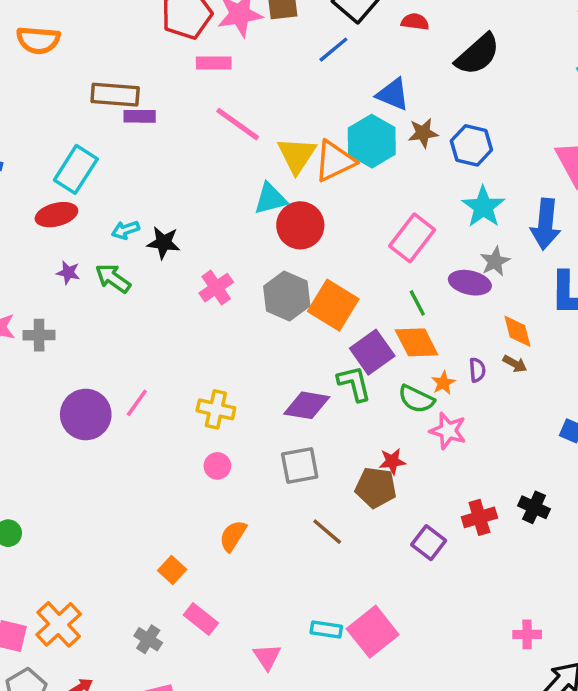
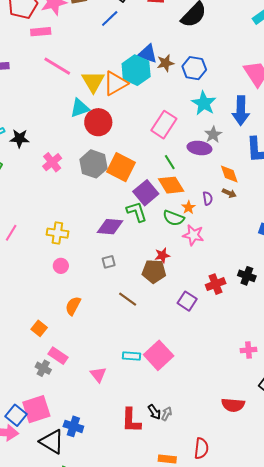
blue triangle: (393, 94) -> (147, 54), moved
gray square: (300, 465) -> (109, 262), size x0.6
gray cross: (148, 639) -> (43, 368), moved

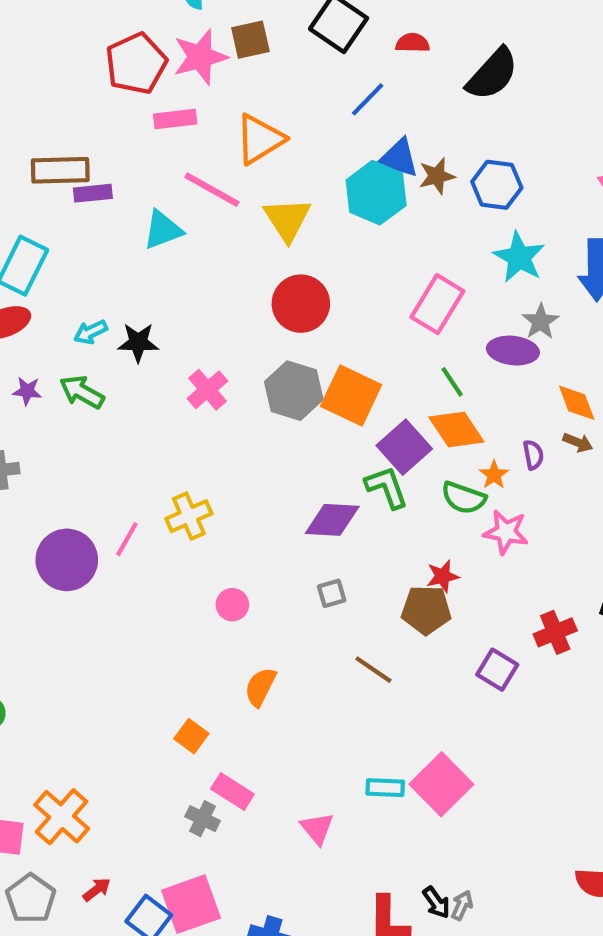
blue line: (110, 19) -> (368, 99), moved
orange triangle: (115, 83) -> (260, 139), moved
cyan triangle: (80, 108) -> (163, 230), moved
yellow cross: (57, 233) -> (189, 516), moved, turned -30

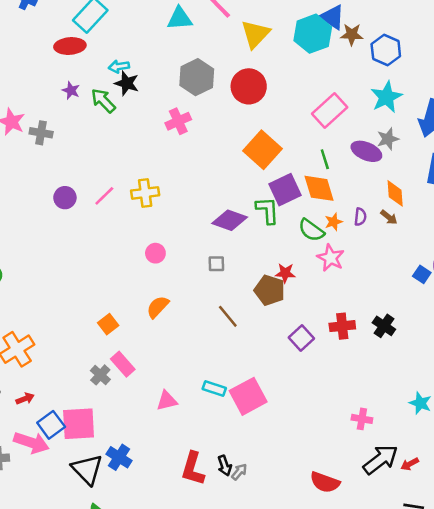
black star: (138, 342) -> (127, 83), moved
gray hexagon: (294, 391) -> (197, 77), moved
purple circle: (67, 560) -> (65, 198), size x0.6
pink triangle: (317, 828) -> (167, 401), turned 40

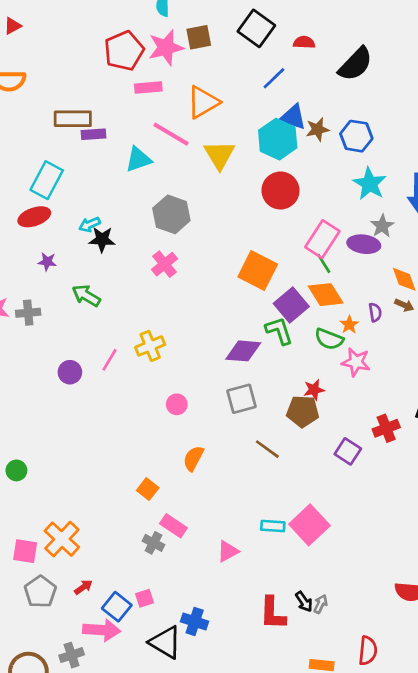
red circle: (249, 86) -> (280, 190), moved
green arrow: (103, 101) -> (86, 296), moved
pink rectangle: (330, 111) -> (322, 239), moved
gray square: (216, 264) -> (241, 399), size x1.6
pink square: (79, 424) -> (144, 598), size x0.5

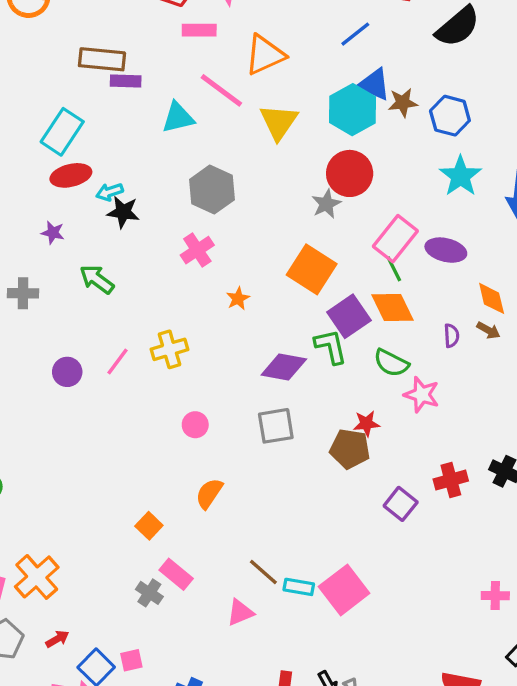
red ellipse: (34, 217) -> (71, 175), moved
gray star: (382, 226) -> (326, 204), moved
orange star: (349, 325) -> (238, 298), moved
brown line: (267, 449) -> (263, 572), moved

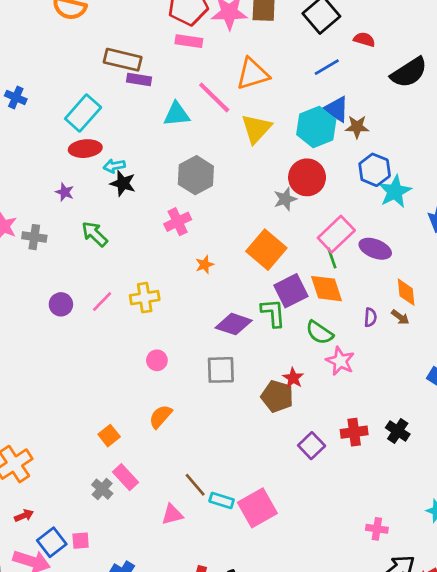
pink rectangle: (199, 30) -> (189, 41), moved
blue hexagon: (450, 116) -> (375, 170), moved
red star: (366, 424) -> (293, 378), turned 30

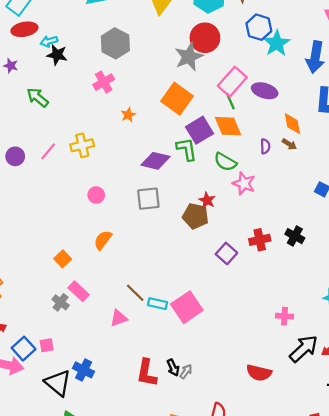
gray star: (285, 199) -> (189, 57), size x1.5

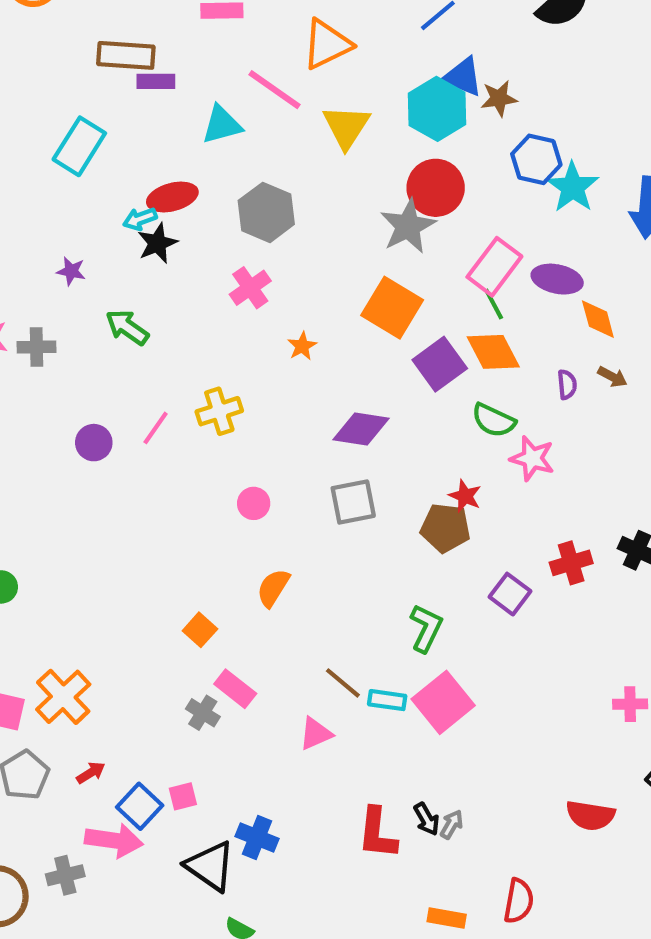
red ellipse: (24, 29) -> (172, 197), moved
black star: (57, 55) -> (157, 243), turned -30
orange diamond: (292, 124) -> (598, 319), moved
green L-shape: (187, 149) -> (426, 628), moved, turned 40

